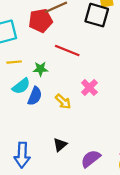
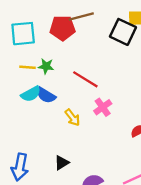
red line: (67, 50) -> (85, 79), moved
green star: (40, 69) -> (46, 66), moved
blue semicircle: (35, 96) -> (46, 95), moved, turned 90

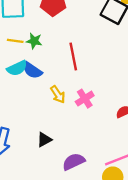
red line: (85, 79) -> (73, 56), turned 44
pink cross: (103, 107) -> (85, 99), moved

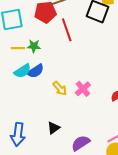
red line: (73, 56) -> (67, 30), moved
blue semicircle: (32, 70) -> (36, 71), turned -60

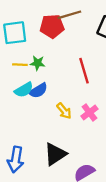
red line: (67, 30) -> (84, 71), moved
black triangle: (54, 128) -> (55, 154), size x1.6

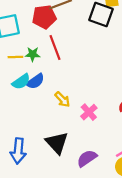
red line: (84, 71) -> (55, 48), moved
pink cross: (89, 112) -> (89, 112), moved
black triangle: (55, 154) -> (57, 143), turned -35

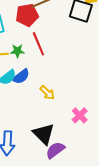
pink cross: (89, 112) -> (80, 115), moved
purple semicircle: (87, 158) -> (55, 150), moved

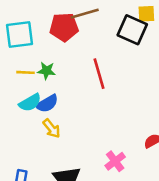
red line: (38, 44) -> (99, 74), moved
yellow arrow: (47, 93) -> (52, 128), moved

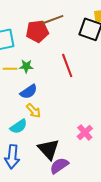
cyan semicircle: (30, 103) -> (19, 126), moved

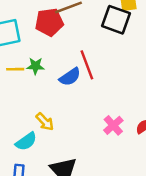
blue semicircle: (29, 92) -> (70, 77), moved
pink cross: (85, 132) -> (113, 125), moved

